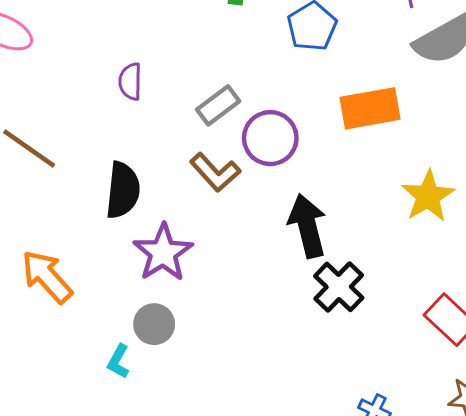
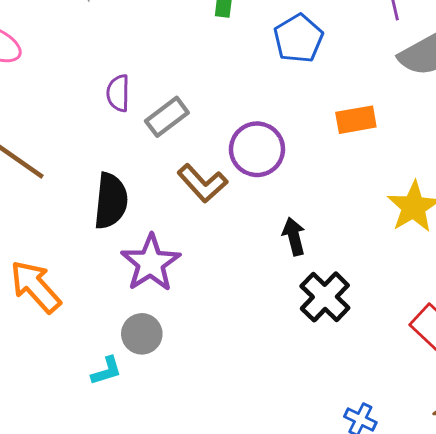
gray rectangle: (218, 105) -> (167, 117), moved
orange rectangle: (370, 108) -> (356, 120), size x0.7
black arrow: (307, 226) -> (294, 236), size x0.6
cyan L-shape: (118, 361) -> (106, 371), turned -136

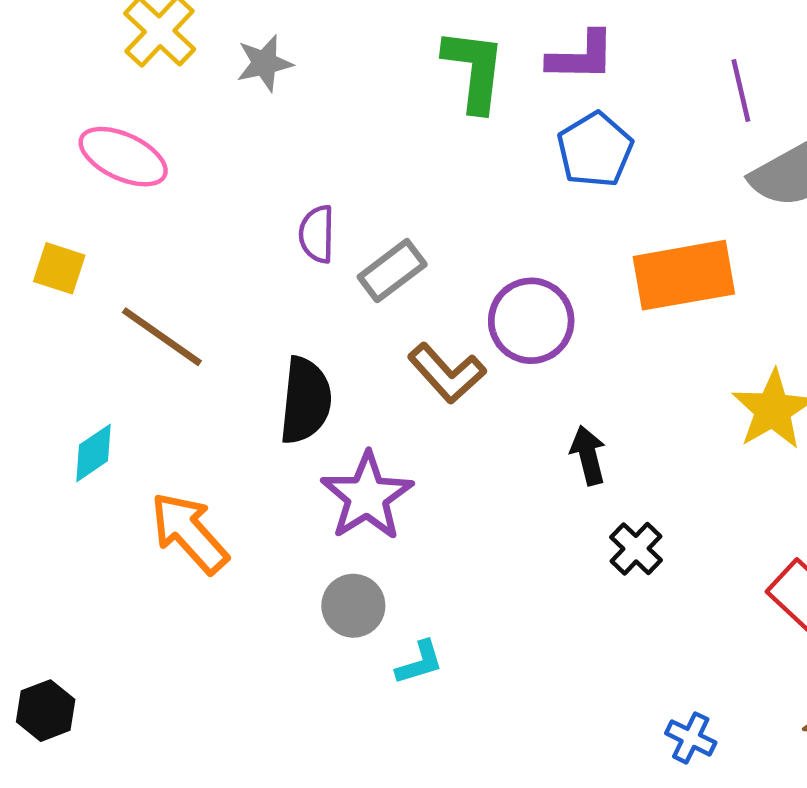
orange rectangle: (356, 120) -> (684, 275), size x1.6
black cross: (325, 297) -> (636, 549), size x0.7
cyan L-shape: (106, 371) -> (419, 663), moved

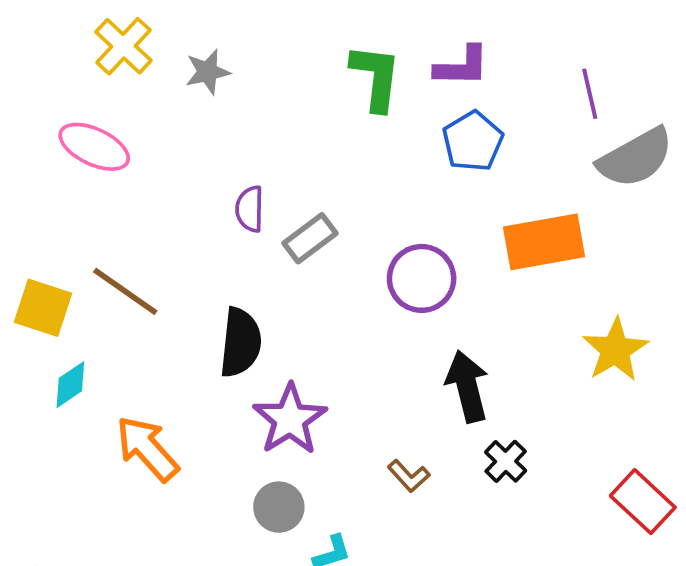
yellow square: (59, 268) -> (43, 308), moved, size x1.4
brown L-shape: (447, 373) -> (409, 476), moved, size x0.7
black arrow: (588, 455) -> (467, 386), size x1.5

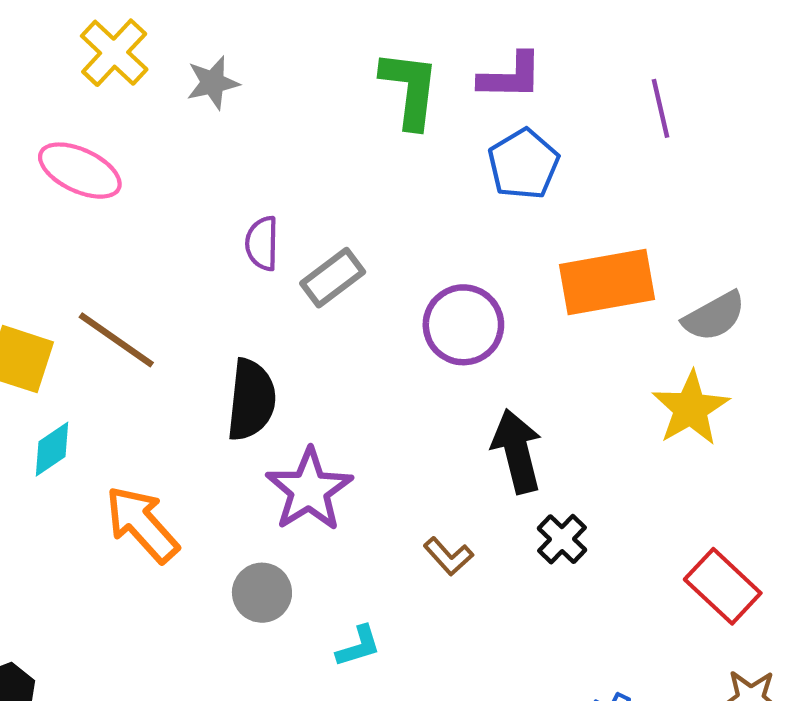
gray semicircle: (635, 158) -> (714, 316), moved, size x0.7
gray circle: (279, 507) -> (262, 593), moved

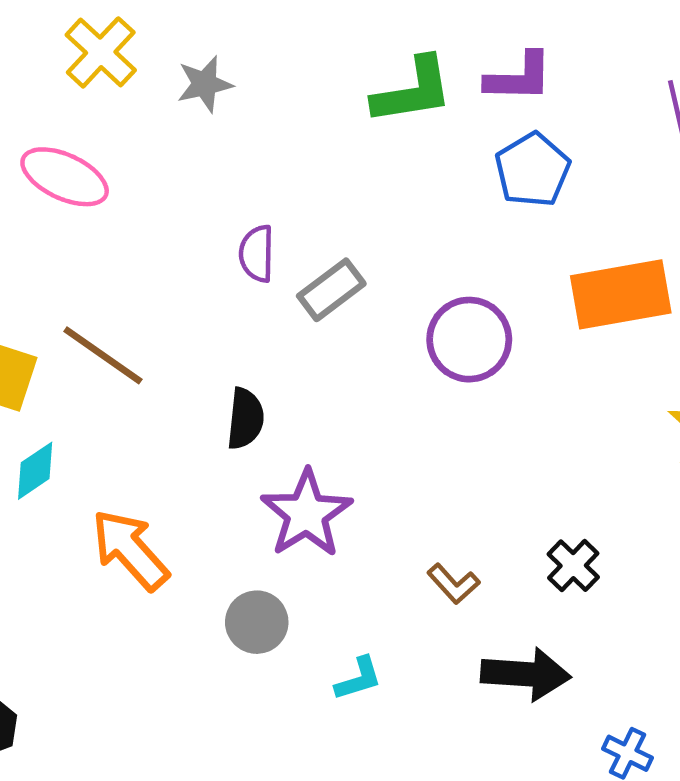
green L-shape: (410, 89) -> (413, 91), turned 74
black semicircle: (251, 400) -> (245, 419), size x0.7
black arrow: (517, 451) -> (526, 674), moved, turned 108

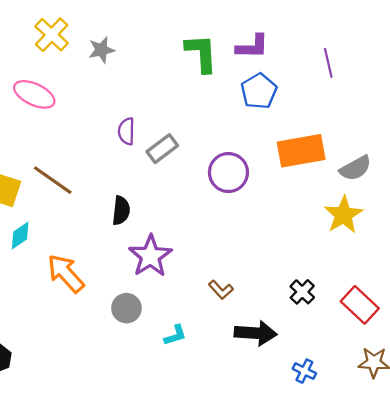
green L-shape: (413, 91) -> (201, 53), turned -84
black cross: (573, 566) -> (302, 292), moved

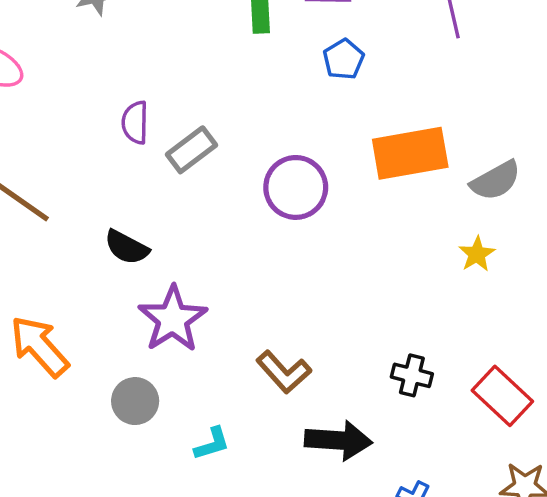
blue pentagon: (259, 91) -> (344, 59), size x0.7
black semicircle: (121, 210) -> (127, 247), turned 112
yellow star: (343, 215) -> (477, 254), size x0.6
brown L-shape: (221, 290) -> (284, 372), size x1.4
black cross: (302, 292) -> (412, 375), turned -30

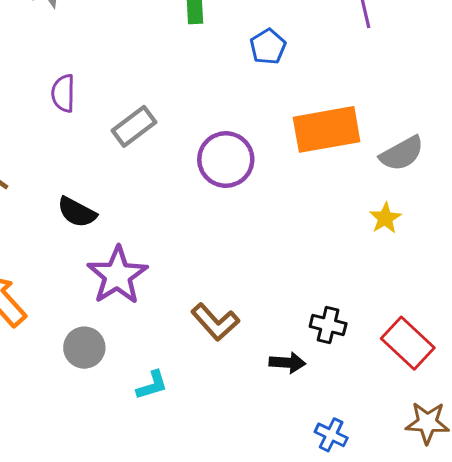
purple semicircle: (135, 123) -> (63, 93), moved
black arrow: (338, 440) -> (287, 363), moved, size x0.6

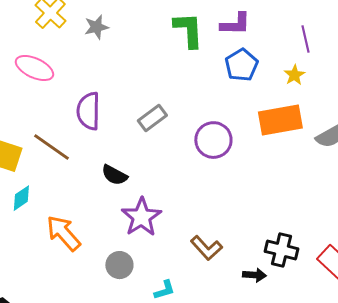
blue pentagon: (268, 47) -> (241, 65), size x1.4
purple semicircle: (63, 93) -> (88, 111), moved, size x1.5
yellow star: (385, 218) -> (294, 75), moved
black cross: (328, 325) -> (281, 250), size x1.4

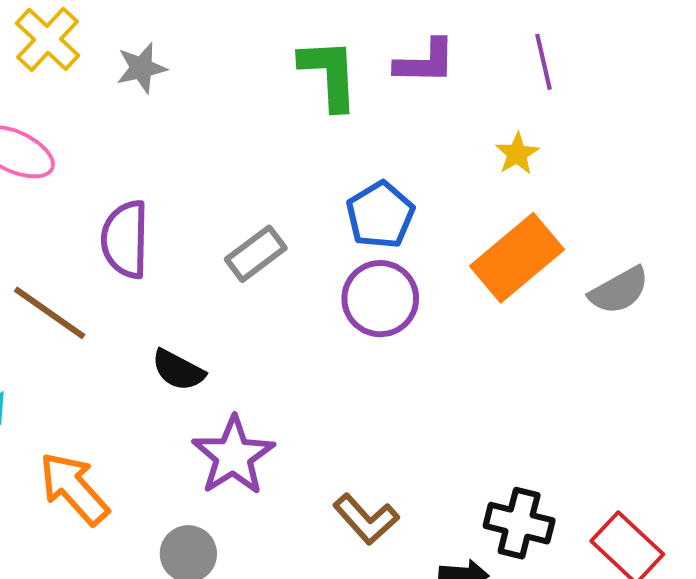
purple line: (305, 39) -> (544, 62), moved
blue pentagon: (241, 65) -> (380, 215), moved
yellow star: (294, 75) -> (517, 154), moved
orange rectangle: (280, 120) -> (517, 258), turned -30

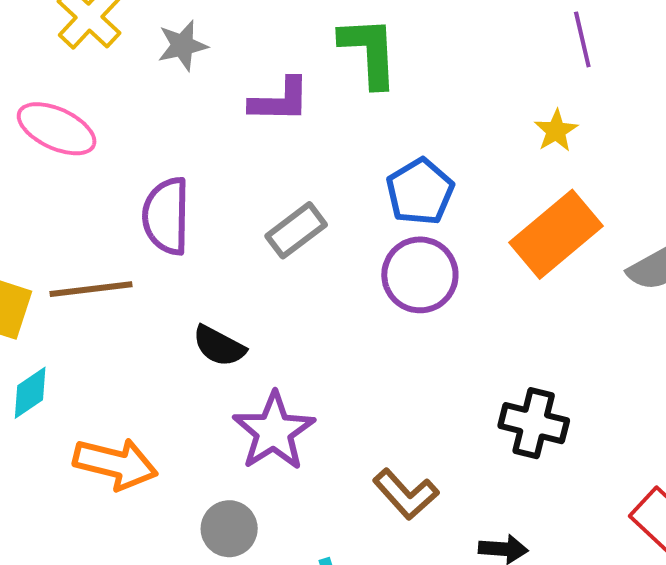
purple L-shape: (425, 62) -> (280, 100), moved
brown line: (50, 313) -> (91, 289), turned -42
orange arrow: (74, 488) -> (115, 464), turned 146
black cross: (519, 523) -> (534, 423), moved

